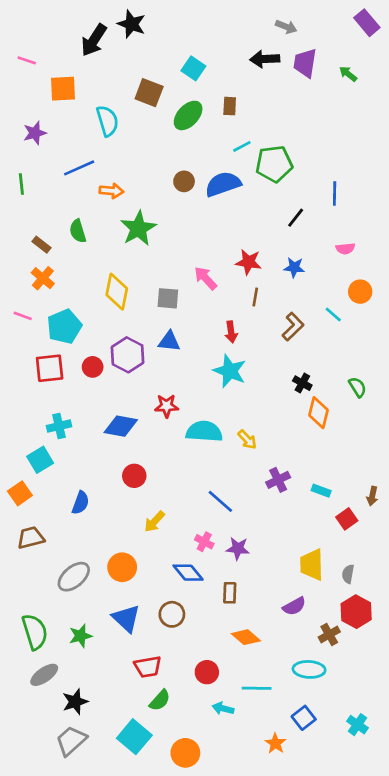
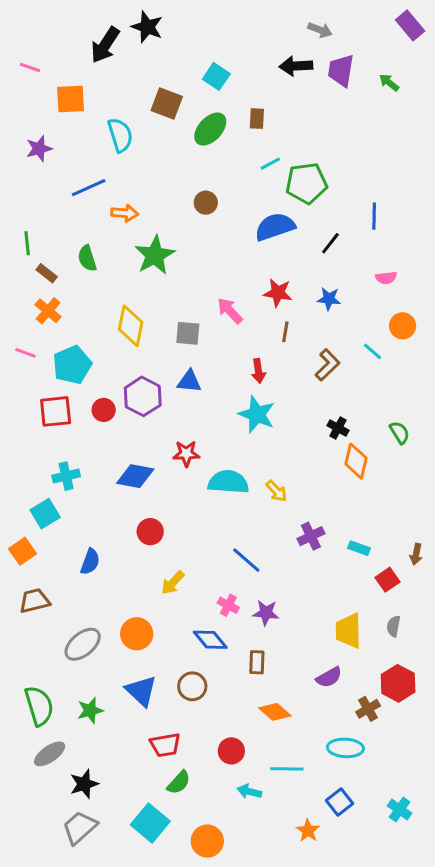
green line: (21, 184) -> (27, 243), moved
blue semicircle: (223, 184) -> (275, 227), moved
gray semicircle: (348, 574) -> (394, 626), moved

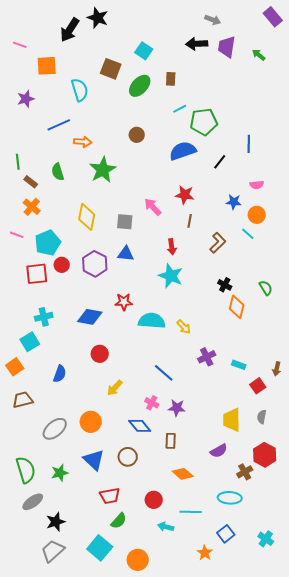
blue star: (329, 299) -> (234, 202), moved
orange circle: (403, 326) -> (257, 215), moved
red circle: (104, 410) -> (62, 265), moved

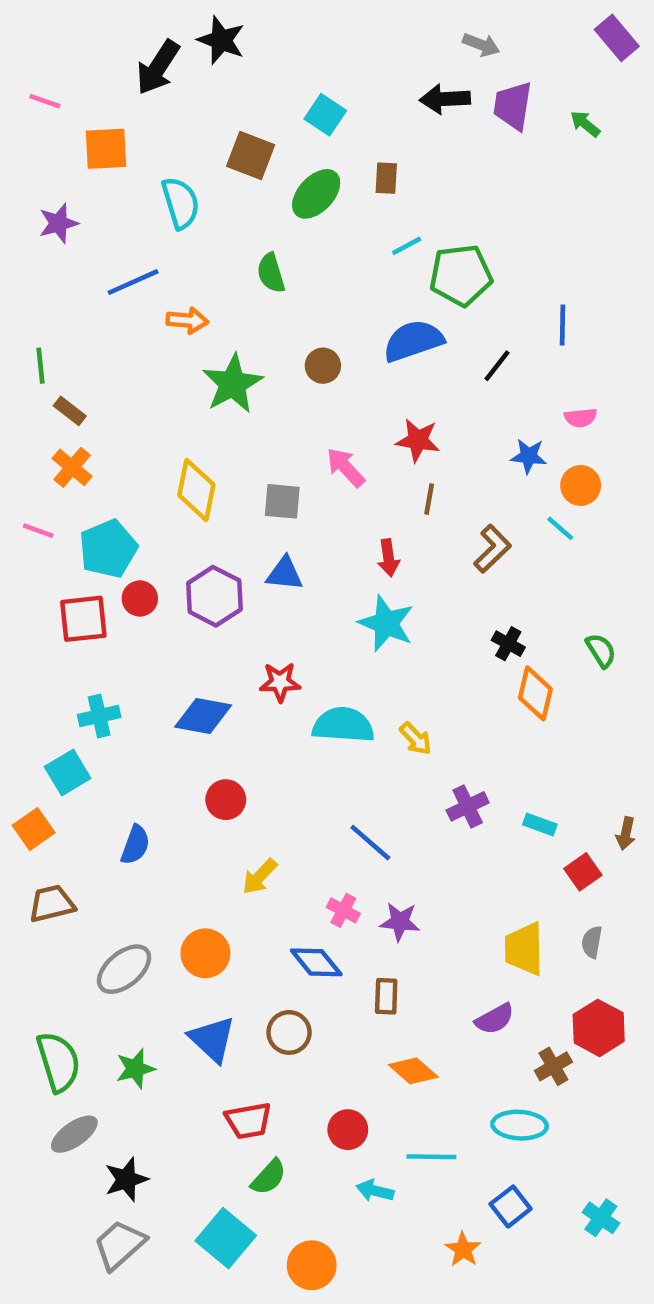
brown circle: (137, 135) -> (323, 366), moved
green semicircle: (58, 172) -> (271, 273), moved

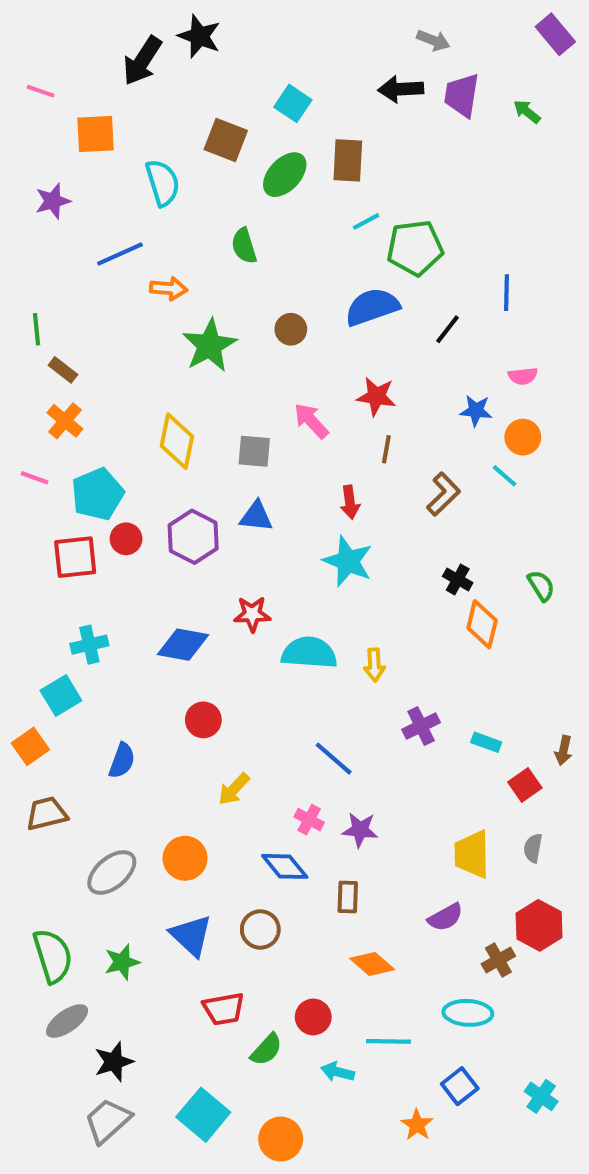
brown rectangle: (386, 178) -> (348, 160), size x1.5
yellow arrow: (416, 739) -> (374, 665), turned 40
green semicircle: (269, 1177) -> (266, 1050), moved

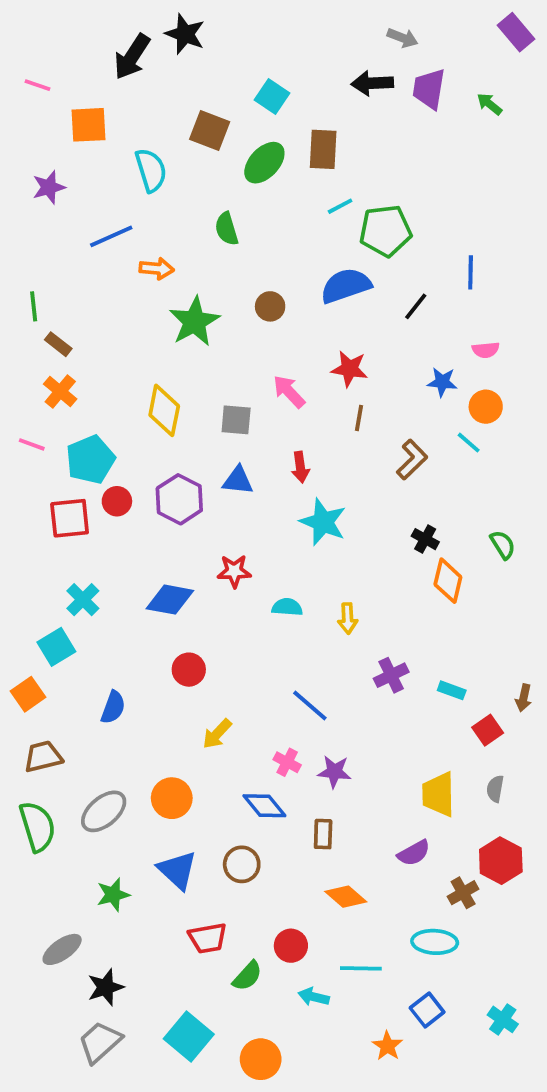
red arrow: (350, 502) -> (300, 467), moved
cyan cross: (89, 645) -> (83, 600), turned -32
cyan semicircle: (309, 653) -> (287, 607), size x0.6
green semicircle: (53, 956) -> (37, 827), moved

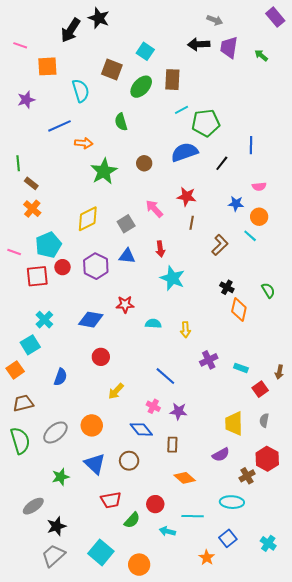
yellow diamond: (164, 410) -> (88, 219), turned 52
gray square: (236, 420) -> (126, 224), turned -36
pink line: (32, 444) -> (14, 252), moved

